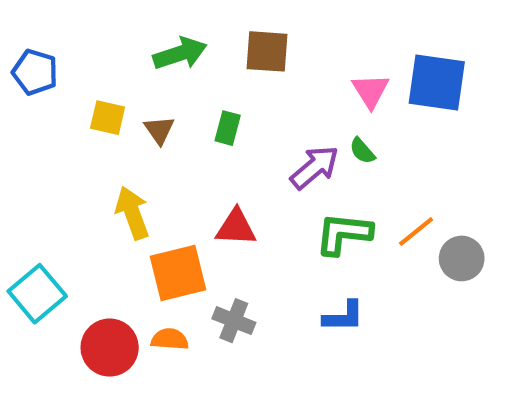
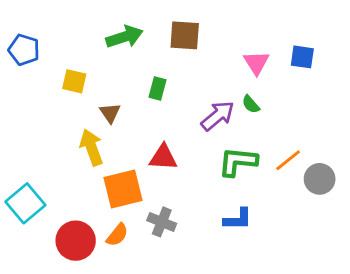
blue square: (437, 82) -> (302, 57), size x0.6
brown triangle: (159, 130) -> (110, 113), moved
orange semicircle: (170, 339) -> (117, 235), turned 125

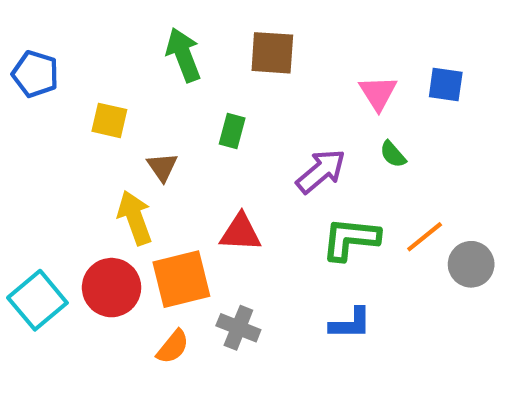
green arrow: (124, 37) -> (183, 55), turned -93
green semicircle: (251, 104) -> (393, 154), moved
red circle: (76, 241) -> (112, 288), moved

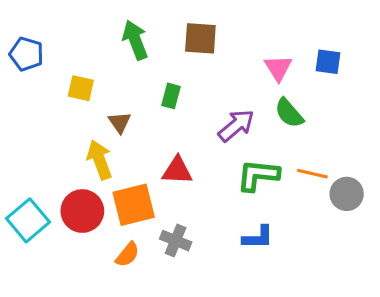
green semicircle: (393, 154) -> (289, 113), size x1.5
orange line: (425, 237) -> (312, 174), turned 52

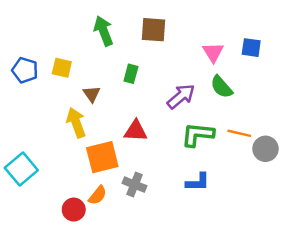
blue pentagon: (26, 54) -> (25, 70), moved
red circle: (82, 211) -> (74, 210), moved, size x0.7

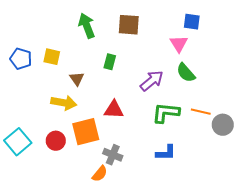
blue square: (251, 48) -> (192, 22), moved
yellow arrow: (76, 123) -> (64, 103), turned 120
orange semicircle: (98, 195) -> (100, 174), moved
red circle: (74, 210) -> (56, 141), moved

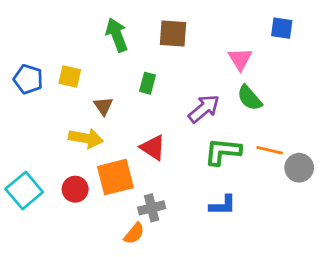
blue square: (192, 22) -> (282, 28), moved
red triangle: (114, 110) -> (153, 148), turned 30
gray cross: (113, 155) -> (152, 208), turned -36

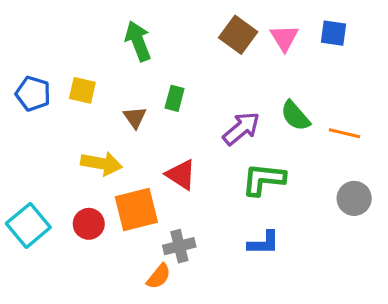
brown square: (173, 34) -> (238, 35), moved, turned 32
pink triangle: (240, 59) -> (284, 38), moved
brown triangle: (103, 106) -> (135, 117), moved
orange line: (270, 150) -> (345, 133), moved

